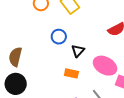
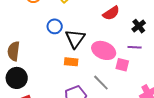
black triangle: (78, 51) -> (75, 39), size x1.5

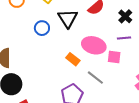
black triangle: (75, 39) -> (68, 18), moved
orange rectangle: (71, 62) -> (73, 59), moved, turned 40

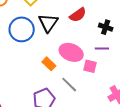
black cross: (125, 16) -> (106, 27), turned -32
blue circle: (42, 28) -> (22, 29), size x1.6

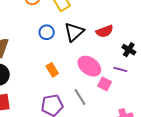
blue circle: (22, 29) -> (47, 32), size x0.6
orange rectangle: (49, 64) -> (52, 70), moved

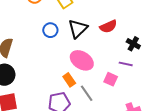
pink ellipse: (89, 66) -> (82, 60), moved
orange rectangle: (52, 70) -> (69, 80), moved

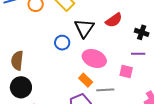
blue circle: (50, 30) -> (62, 43), moved
gray line: (87, 93) -> (105, 90), turned -48

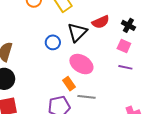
red semicircle: (114, 20) -> (101, 22), moved
black cross: (142, 32) -> (128, 25), moved
pink square: (126, 71) -> (124, 46), moved

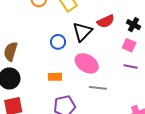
orange rectangle: (69, 84) -> (55, 77), moved, turned -56
gray line: (87, 97) -> (98, 88), moved

